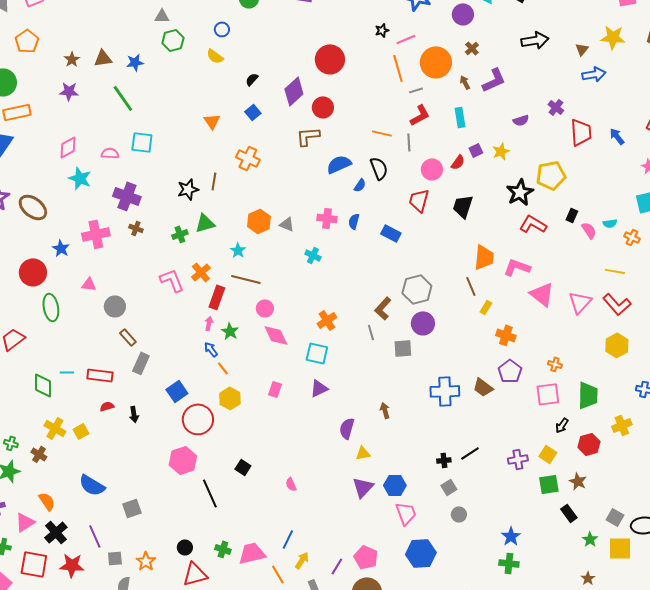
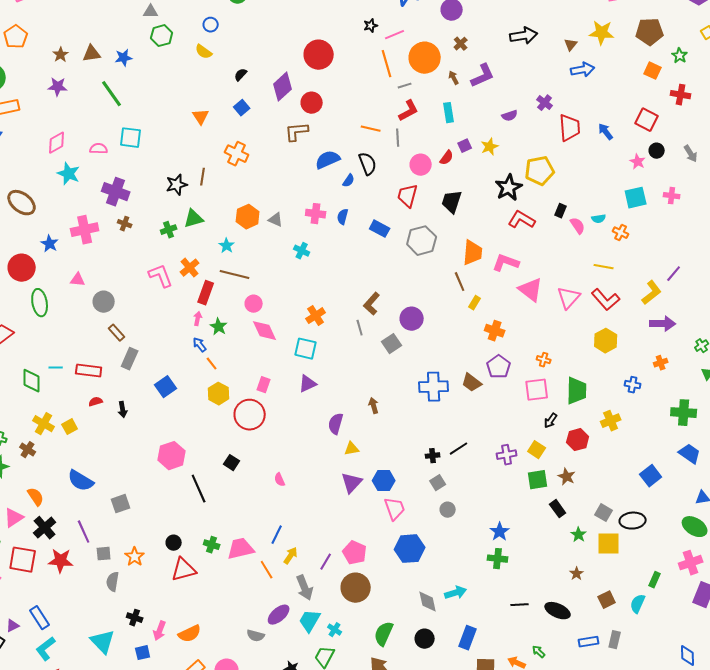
gray hexagon: (417, 289) -> (422, 241), moved
gray square: (403, 348) -> (392, 344), turned -30
red circle: (198, 419) -> (250, 415), moved

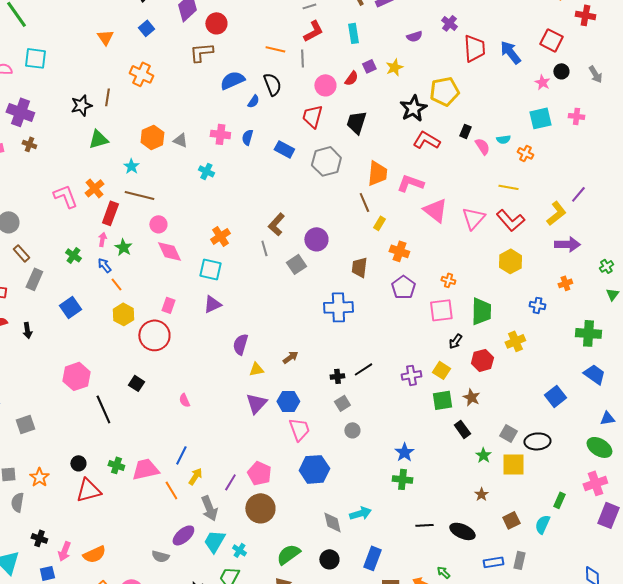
blue arrow: (606, 132) -> (510, 52), size x1.4
green cross: (169, 230) -> (73, 255), moved, turned -35
brown trapezoid: (472, 383) -> (359, 267), moved, turned 60
brown arrow: (374, 406) -> (290, 357), moved, turned 70
green semicircle: (384, 634) -> (288, 554), turned 30

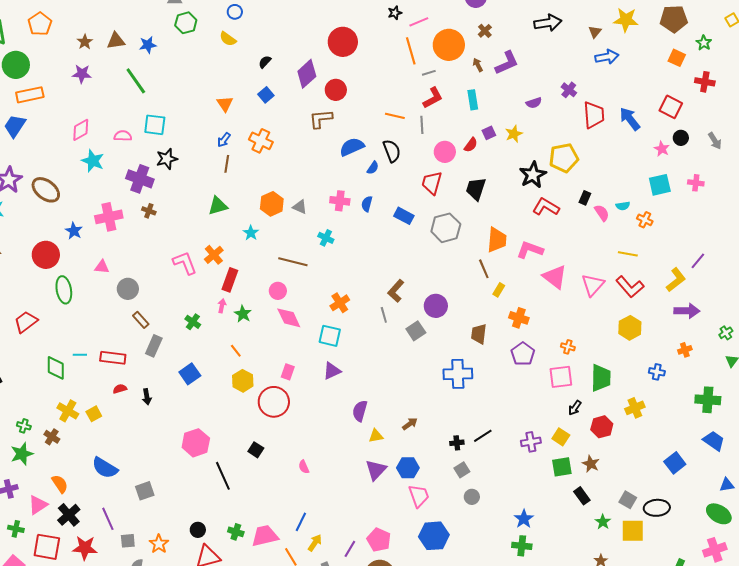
black star: (81, 105) -> (167, 159), moved
brown line: (139, 195) -> (293, 262), moved
blue arrow: (104, 265) -> (224, 140), moved, turned -105

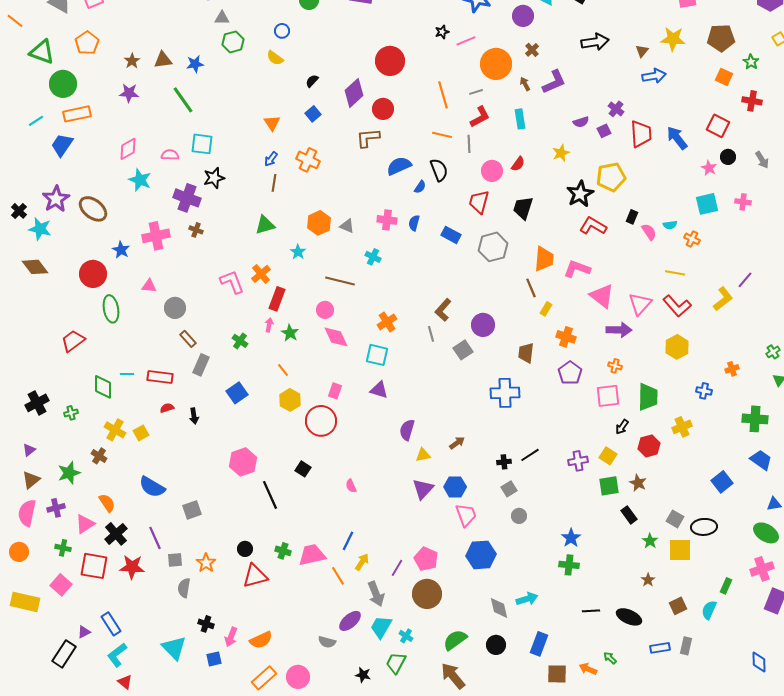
orange line: (411, 51) -> (443, 95), moved
purple square: (489, 133) -> (604, 131), moved
purple arrow: (687, 311) -> (619, 330), moved
purple triangle: (332, 371) -> (379, 390), turned 42
green cross: (24, 426) -> (71, 413), moved, turned -32

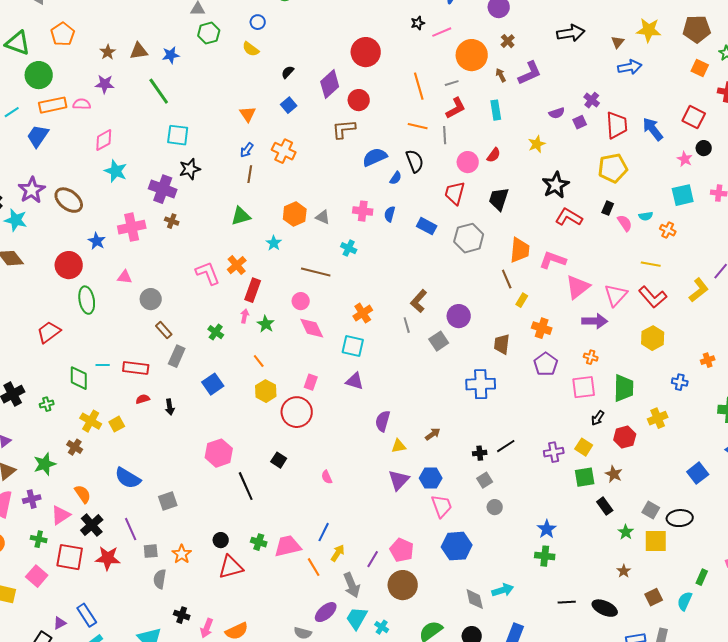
pink semicircle: (170, 155) -> (82, 104), moved
yellow pentagon: (611, 177) -> (613, 168), moved
pink triangle: (602, 296) -> (578, 287), turned 44

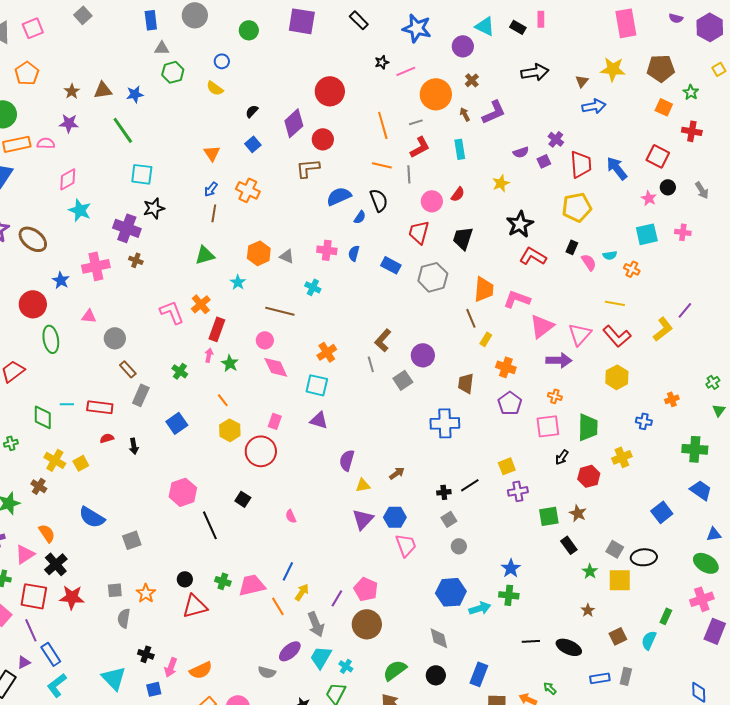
yellow square: (584, 447) -> (507, 466), moved, turned 36
purple line: (131, 529) -> (31, 630), moved
blue hexagon: (457, 546) -> (451, 592), moved
cyan arrow: (503, 590) -> (480, 608), moved

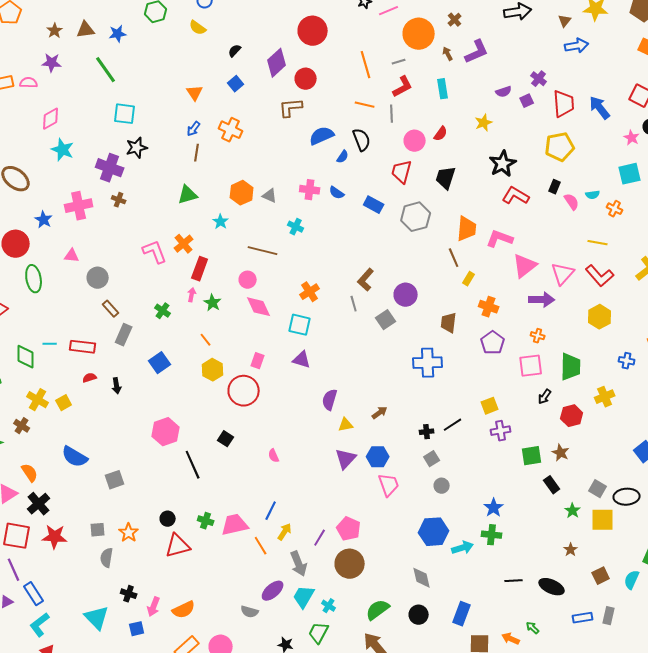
blue semicircle: (354, 253) -> (337, 193), turned -70

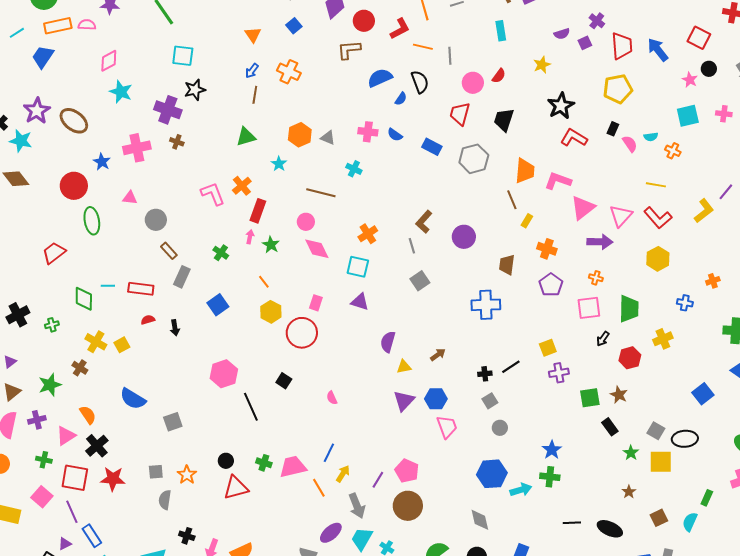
red L-shape: (403, 87) -> (400, 29), moved
gray square: (386, 320) -> (420, 281), moved

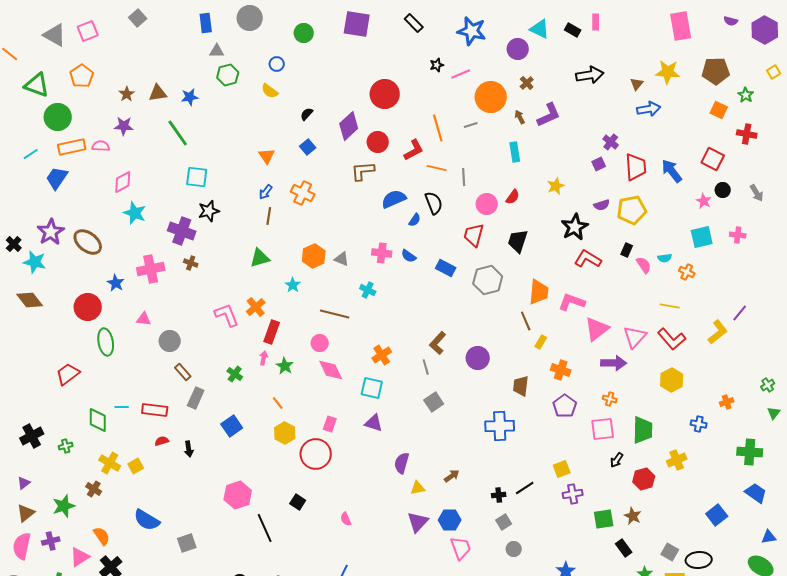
purple semicircle: (562, 34) -> (602, 205), moved

